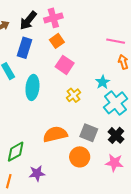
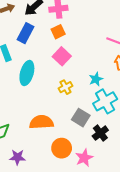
gray square: (89, 133) -> (81, 118), moved
pink star: (114, 163) -> (84, 158), moved, turned 30

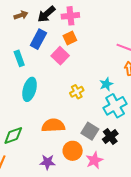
pink square: (62, 56) -> (60, 56), moved
cyan ellipse: (27, 73) -> (30, 89), moved
gray square: (81, 118) -> (90, 131), moved
purple star: (17, 157) -> (48, 162), moved

